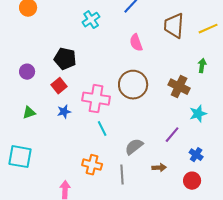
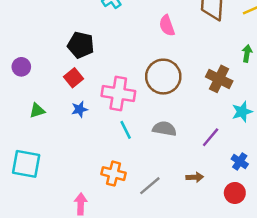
purple circle: (27, 72) -> (21, 67), moved
gray semicircle: (134, 147) -> (164, 129), moved, turned 48
gray line: (122, 175) -> (150, 186), turned 54

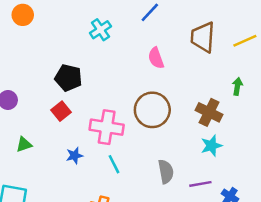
blue star: (80, 109) -> (75, 156), moved
cyan star: (242, 112) -> (211, 146), moved
gray semicircle: (164, 129) -> (166, 172), moved, turned 70
purple line: (211, 137) -> (200, 184), moved, turned 40

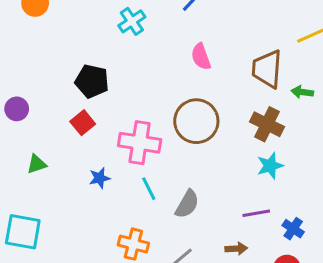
brown trapezoid: (203, 37) -> (267, 69), moved
green arrow: (237, 86) -> (302, 92), turned -91
gray semicircle: (166, 172) -> (187, 204), moved, turned 40

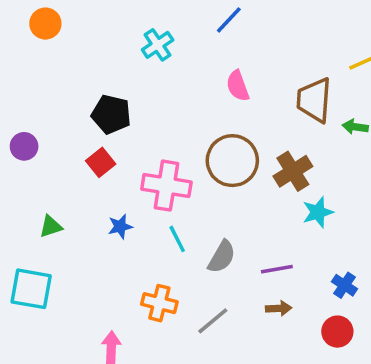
brown cross: (267, 124) -> (293, 171), moved, turned 32
green triangle: (37, 164) -> (51, 226), moved
purple line: (256, 213) -> (277, 269), moved

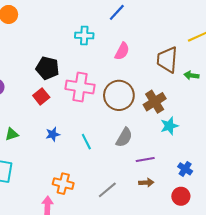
cyan cross: (158, 45) -> (84, 35), moved, turned 36
pink semicircle: (238, 86) -> (122, 51), turned -132
pink cross: (166, 186) -> (80, 87), moved
gray semicircle: (222, 257) -> (124, 137), moved
orange cross: (159, 303) -> (63, 184), moved

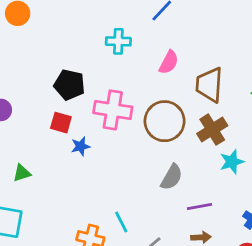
brown trapezoid: (167, 60) -> (209, 85), moved
red square: (41, 96) -> (61, 123), turned -35
blue star: (53, 134) -> (81, 146), moved
cyan line: (86, 142) -> (121, 222), moved

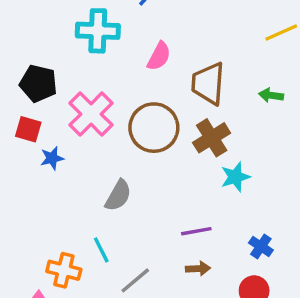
cyan cross: (118, 41) -> (98, 31), size x1.4
pink cross: (113, 110) -> (91, 114), turned 36
gray semicircle: (172, 177) -> (118, 196), moved

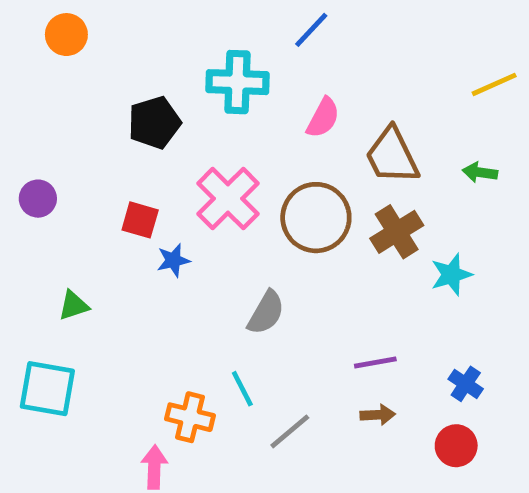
black pentagon: (38, 83) -> (154, 122), moved, turned -30
brown trapezoid: (208, 83) -> (392, 156), turned -30
cyan star: (235, 177) -> (451, 275), moved

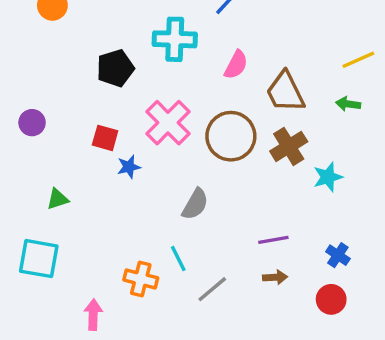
yellow line: (494, 84) -> (358, 60), moved
pink arrow: (154, 467) -> (93, 315), moved

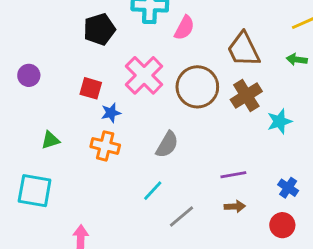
pink semicircle: (236, 65) -> (184, 28), moved
cyan line: (178, 259) -> (153, 191), turned 70
orange cross: (141, 279) -> (105, 146), moved

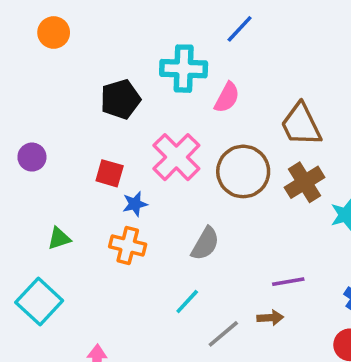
cyan square: (35, 191) -> (39, 301), turned 33
brown arrow: (235, 206) -> (270, 318), moved

